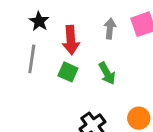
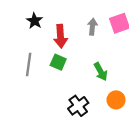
gray line: (32, 59) -> (29, 64), moved
green arrow: (107, 73) -> (101, 72), moved

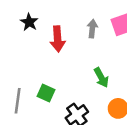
green square: (58, 62) -> (46, 93), moved
gray line: (29, 64) -> (18, 101), moved

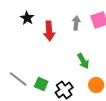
green square: (46, 93) -> (41, 84), moved
gray line: (18, 101) -> (18, 79), turned -60

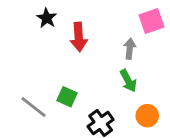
gray arrow: (76, 23) -> (130, 49), moved
green square: (41, 84) -> (67, 97), moved

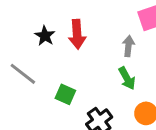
black star: (47, 18) -> (45, 36), moved
gray line: (34, 107) -> (23, 74), moved

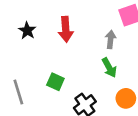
black star: (45, 36) -> (27, 31), moved
gray line: (23, 74) -> (18, 92), moved, turned 35

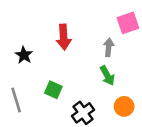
black star: (27, 31) -> (24, 55), moved

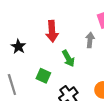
green arrow: (107, 76) -> (68, 58), moved

